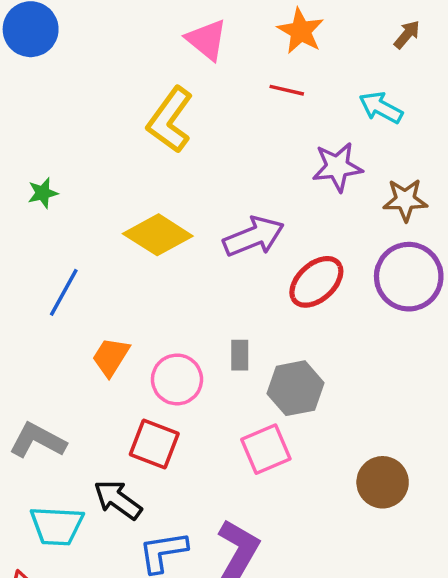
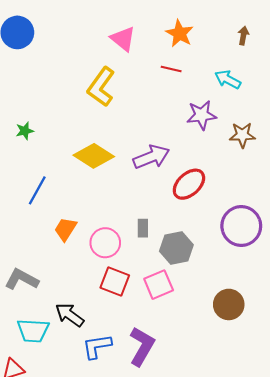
brown arrow: (407, 34) -> (243, 36), turned -30
purple circle: (409, 277) -> (241, 226), moved
red square: (154, 444) -> (115, 281), moved

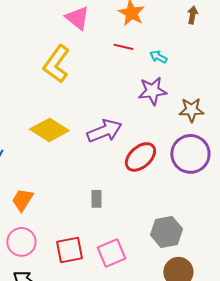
cyan arrow: (228, 80) -> (158, 57), moved, size x0.7
purple circle: (241, 226) -> (190, 154), moved
pink circle: (105, 243) -> (21, 242), moved
gray hexagon: (176, 248) -> (166, 232), moved
red square: (115, 281) -> (69, 250), turned -32

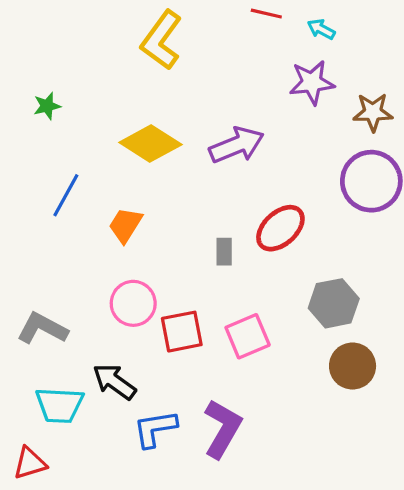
red ellipse: (140, 157) -> (280, 228), moved
orange trapezoid: (22, 200) -> (125, 225), moved
pink circle: (21, 242) -> (133, 303), moved

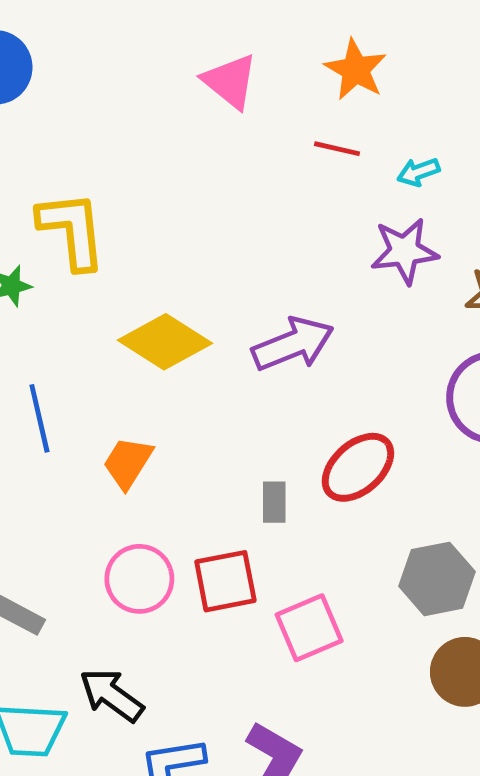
cyan arrow: (321, 29) -> (418, 172), turned -48
yellow L-shape: (161, 40) -> (72, 230), moved, turned 138
blue line: (66, 195) -> (39, 418), turned -42
red square: (182, 332) -> (225, 581), moved

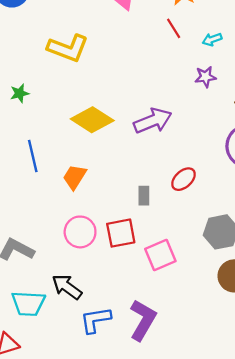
red line: (337, 149) -> (174, 28), turned 45
yellow L-shape: (72, 230) -> (68, 48), moved, turned 117
purple star: (404, 251) -> (206, 77), size x0.7
red ellipse: (358, 467) -> (184, 179), size x0.7

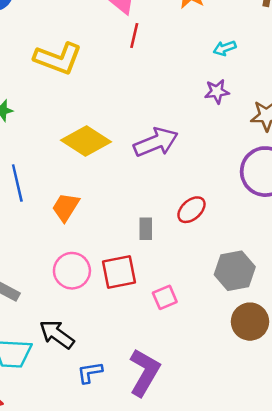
red line: (174, 28) -> (134, 35), moved, turned 45
pink square: (160, 255) -> (165, 297), size x0.7
blue L-shape: (95, 320) -> (90, 372), size x0.7

